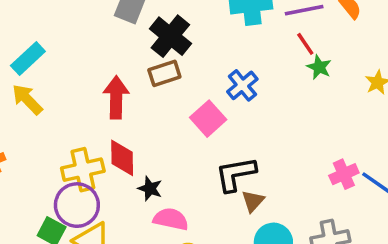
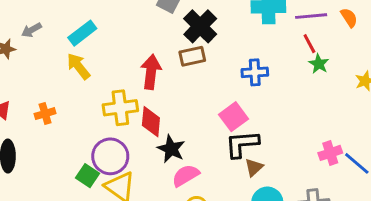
blue cross: (242, 85) -> (255, 72), turned 30
pink square: (208, 119) -> (233, 117), moved
yellow cross: (83, 170) -> (120, 108), moved
black star: (150, 189) -> (171, 149), size x1.4
pink semicircle: (171, 219) -> (186, 175), turned -48

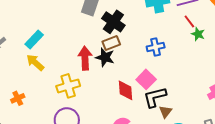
red diamond: (151, 122) -> (125, 90), moved
black star: (171, 149) -> (105, 57), moved

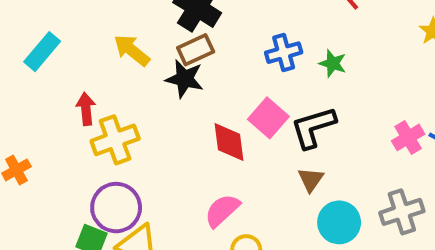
green star: (198, 34) -> (333, 63), moved
red arrow: (85, 58) -> (86, 109), moved, size x0.7
yellow arrow: (35, 62) -> (132, 50), moved
black L-shape: (155, 97) -> (313, 127), moved

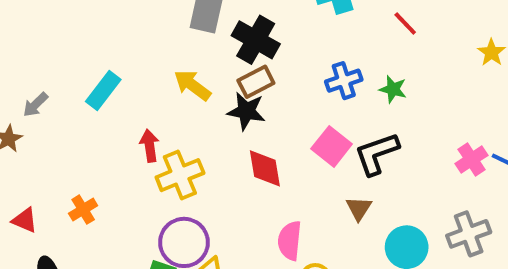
red diamond: (229, 142) -> (265, 168), moved
brown triangle: (311, 179) -> (359, 208), moved
pink semicircle: (222, 211) -> (290, 241), turned -39

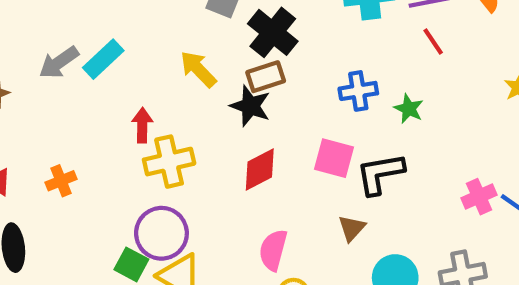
gray arrow: (35, 105) -> (59, 62), moved, size x1.4
pink square: (332, 146) -> (334, 158), turned -33
red diamond: (265, 168) -> (260, 170), turned 63

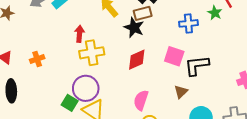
green star: (409, 109) -> (215, 13), moved

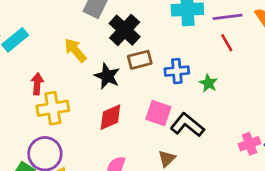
brown rectangle: (143, 13) -> (140, 60), moved
green star: (215, 13) -> (208, 83), moved
black L-shape: (197, 65) -> (187, 125), turned 45

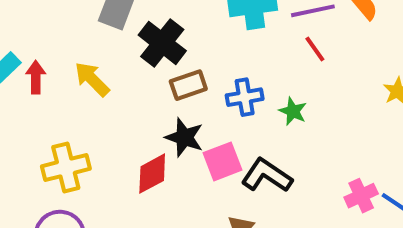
black star: (107, 76) -> (184, 137), moved
red arrow: (37, 84) -> (36, 77), moved
pink square: (158, 113) -> (223, 161), turned -35

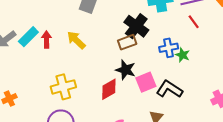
black cross: (162, 43) -> (136, 26), moved
blue cross: (245, 97) -> (169, 48), moved

